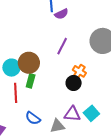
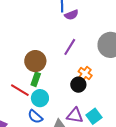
cyan circle: (11, 68) -> (40, 98), moved
red line: (16, 93) -> (20, 90), turned -60

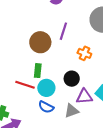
brown circle: (35, 61) -> (40, 42), moved
black circle: (78, 85) -> (72, 79), moved

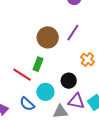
cyan circle: (46, 88) -> (45, 92), moved
blue semicircle: (46, 107) -> (27, 104), moved

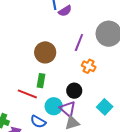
purple line: (73, 33) -> (79, 43), moved
purple triangle: (76, 101) -> (68, 109), moved, turned 42

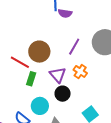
purple semicircle: (65, 11) -> (65, 13), turned 32
red line: (27, 94) -> (20, 62), moved
purple triangle: (68, 109) -> (58, 75), moved

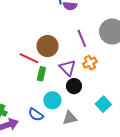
purple line: (74, 47) -> (82, 38), turned -48
orange cross: (80, 71) -> (90, 63), turned 32

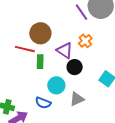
purple line: (82, 38) -> (81, 12), moved

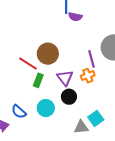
purple line: (81, 12) -> (92, 59), moved
gray triangle: (77, 99) -> (81, 127), moved
blue semicircle: (43, 103) -> (19, 112), moved

